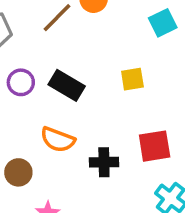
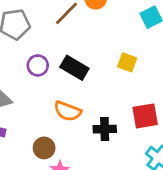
yellow square: (132, 79) -> (127, 62), turned 30
brown circle: (18, 172) -> (44, 148), moved

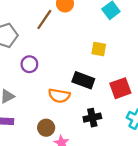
black rectangle: (74, 68) -> (83, 80), moved
black cross: (105, 129) -> (92, 118), moved

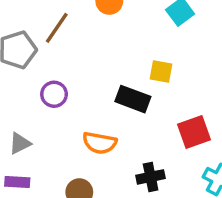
brown line: (44, 19) -> (57, 28), moved
black rectangle: (83, 80) -> (133, 99), moved

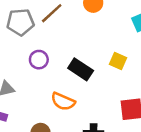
black rectangle: (133, 99) -> (81, 69), moved

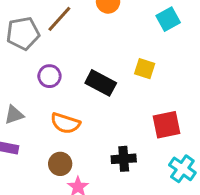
orange semicircle: (63, 101) -> (65, 123), moved

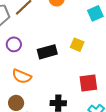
black rectangle: (101, 83) -> (47, 52), turned -48

